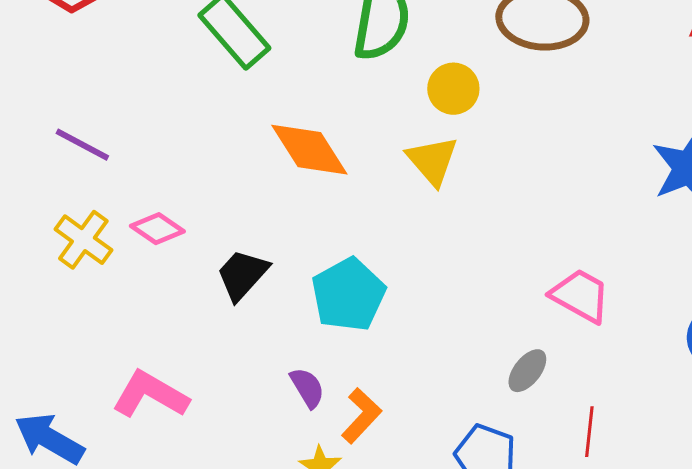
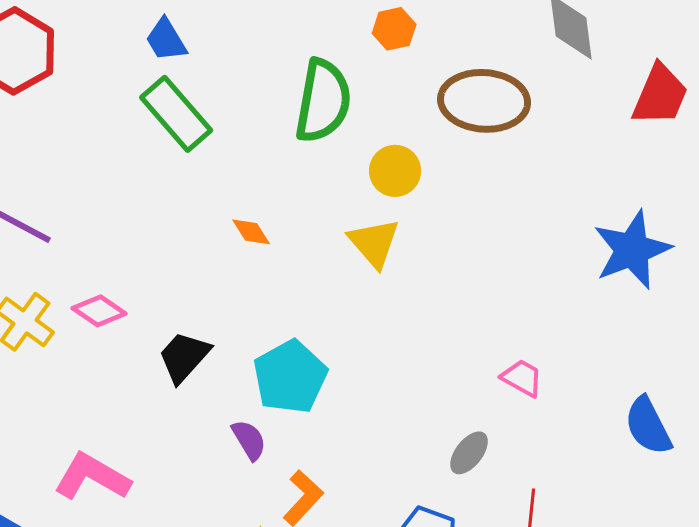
orange diamond: (309, 150) -> (251, 232), size x0.5
pink trapezoid: (580, 296) -> (522, 378), size x0.7
purple semicircle: (307, 388) -> (249, 440), moved

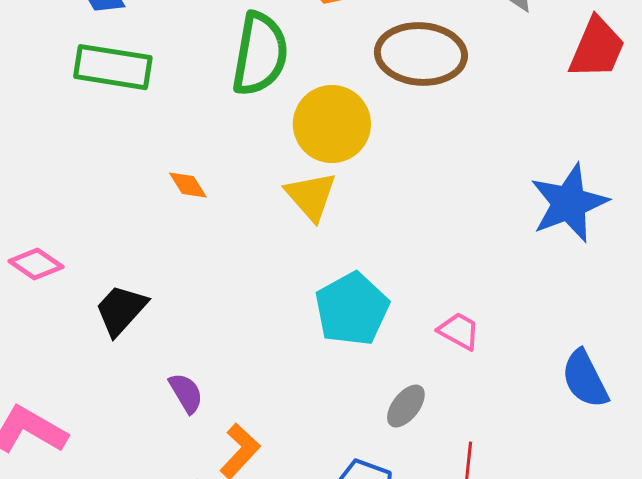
green rectangle: (176, 114) -> (113, 67), turned -40
yellow circle: (395, 171) -> (332, 124), size x1.5
cyan pentagon: (290, 377) -> (352, 309), moved

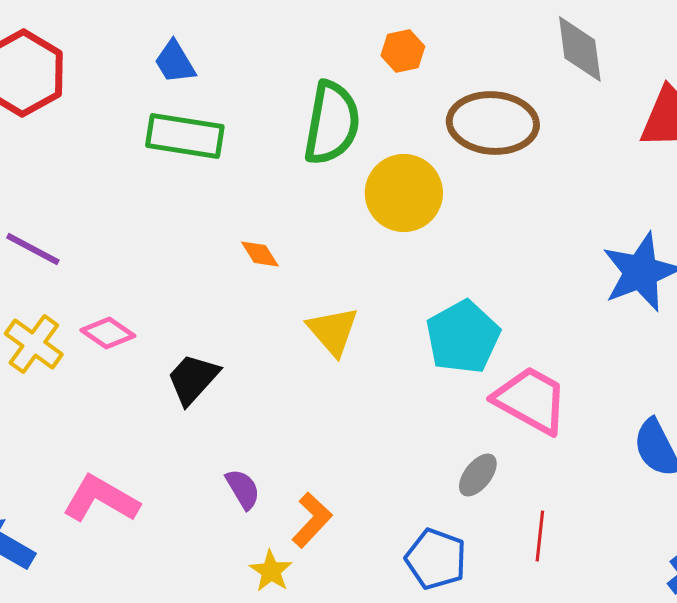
yellow triangle: (311, 196) -> (333, 331), moved
cyan pentagon: (352, 309) -> (463, 337), moved
pink trapezoid: (459, 331) -> (531, 400), size x1.8
purple semicircle: (186, 393) -> (243, 489), moved

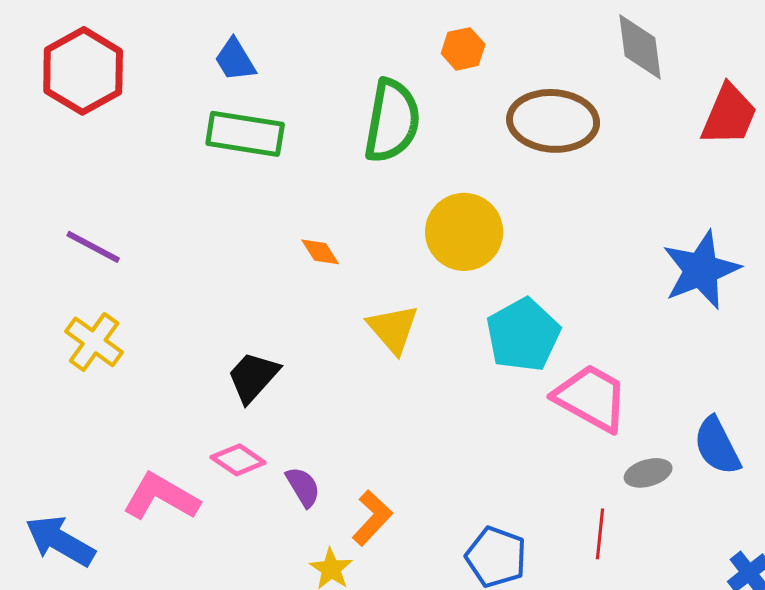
yellow circle: (404, 193) -> (464, 232), moved
pink diamond: (108, 333) -> (238, 460), moved
gray ellipse: (478, 475) -> (648, 473), moved, turned 36

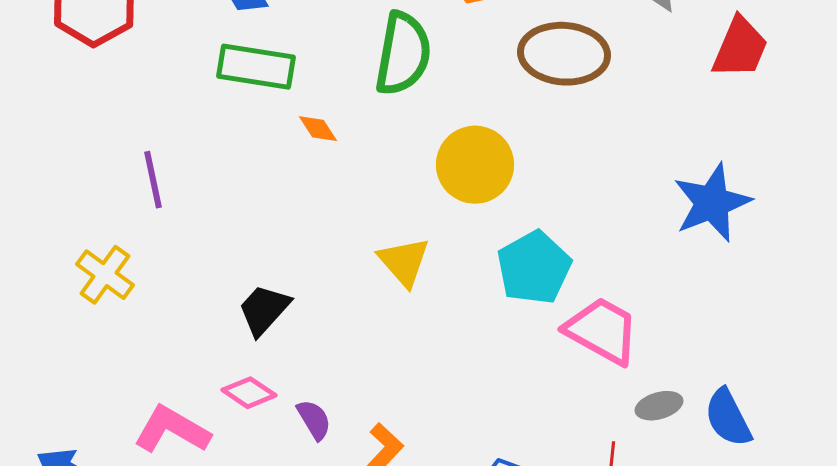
purple line: (93, 247) -> (153, 180), moved, turned 50
orange diamond: (320, 252) -> (318, 129), moved
blue semicircle: (717, 446) -> (728, 418), moved

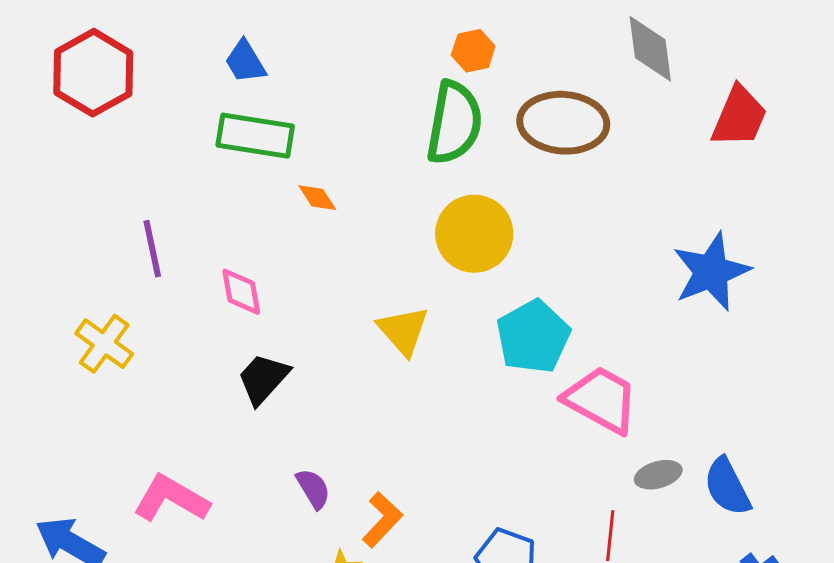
green semicircle: (403, 54) -> (454, 123), moved
pink diamond: (249, 393) -> (241, 292), moved, turned 46

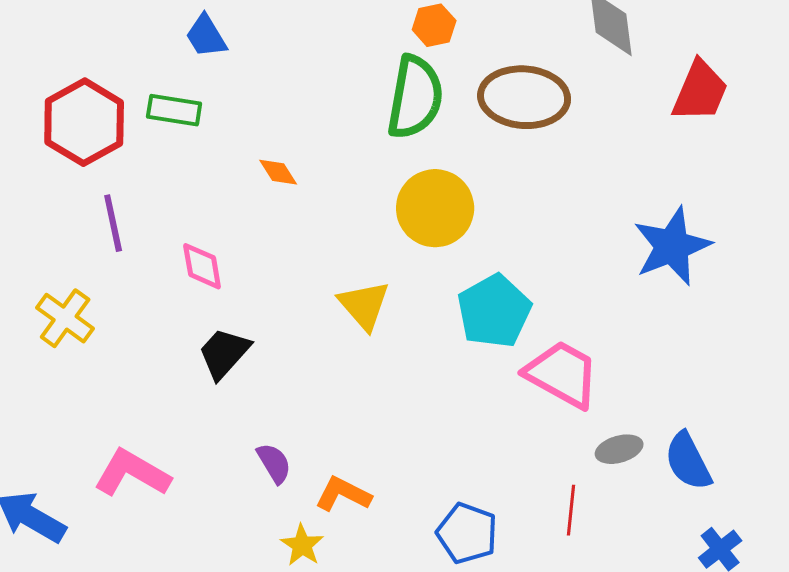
red hexagon: (93, 73) -> (84, 122), moved
green rectangle: (255, 136) -> (174, 110), moved, size x0.7
orange L-shape: (382, 520) -> (343, 494), turned -106

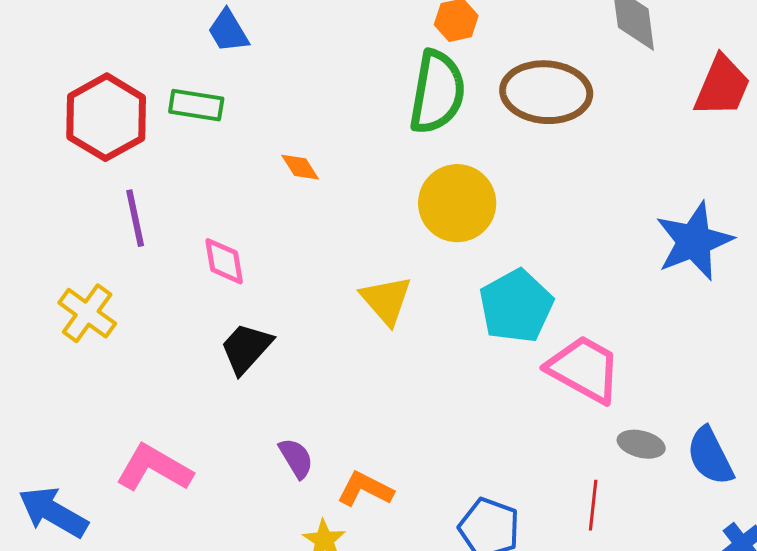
gray ellipse: (619, 449) -> (641, 444), turned 30

